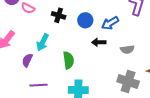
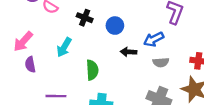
blue arrow: (110, 23) -> (154, 39), moved
purple semicircle: (27, 60) -> (30, 64), moved, turned -40

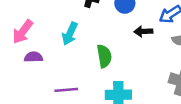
purple semicircle: (30, 64) -> (33, 57), turned 105

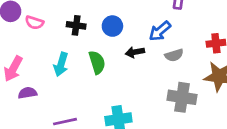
green semicircle: (104, 56) -> (97, 62), moved

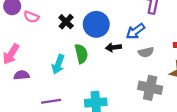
black cross: (76, 25) -> (66, 22), turned 32
blue circle: (112, 26) -> (96, 24), size x1.5
cyan arrow: (61, 64) -> (58, 64), moved

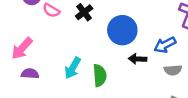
black cross: (66, 22) -> (84, 12), moved
green semicircle: (81, 54) -> (100, 75), moved

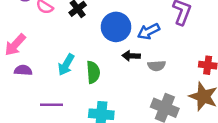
blue arrow: (165, 45) -> (149, 31), moved
gray semicircle: (173, 70) -> (157, 66), moved

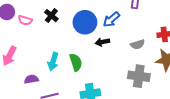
gray semicircle: (157, 66) -> (138, 44), moved
purple semicircle: (23, 70) -> (31, 79), moved

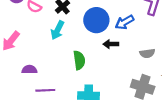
cyan arrow: (53, 62) -> (57, 30), moved

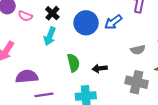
black arrow: (111, 44) -> (100, 68), moved
purple semicircle: (29, 70) -> (27, 76), size x1.5

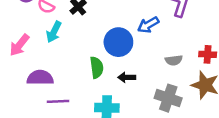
blue circle: (86, 23) -> (118, 42), moved
cyan arrow: (50, 36) -> (54, 32), moved

